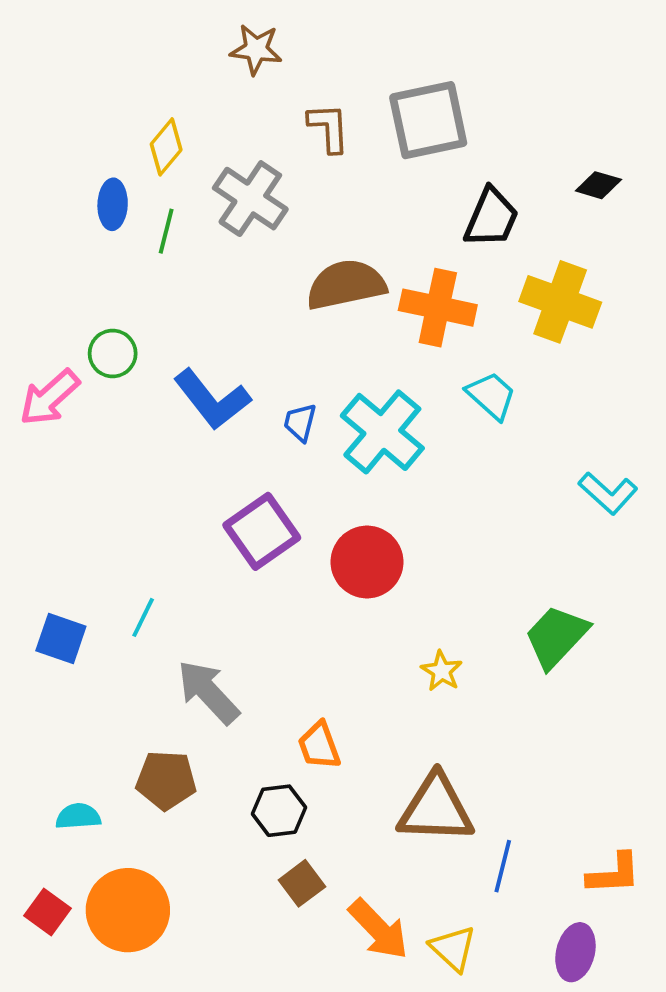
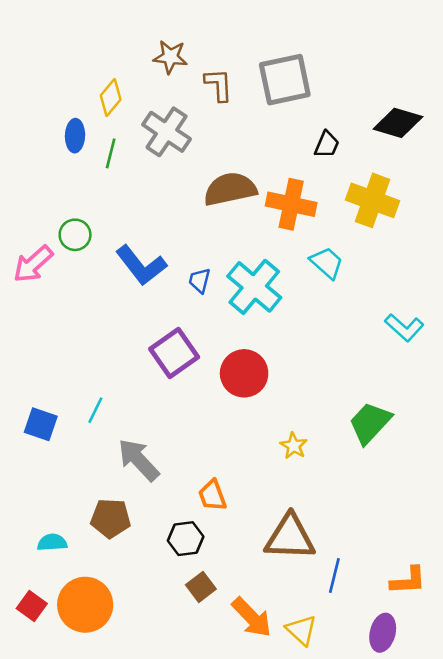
brown star: (256, 49) -> (170, 57), moved
black diamond: (598, 185) -> (398, 123), size x1.6
black trapezoid: (491, 218) -> (327, 145), size x0.7

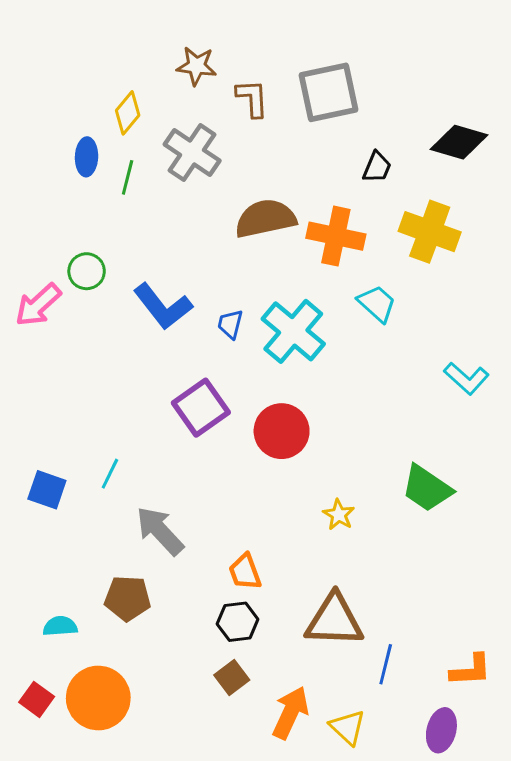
green trapezoid: (370, 423) -> (427, 488), turned -99
black hexagon: (186, 539) -> (238, 622), moved
orange arrow: (252, 617) -> (290, 713), turned -111

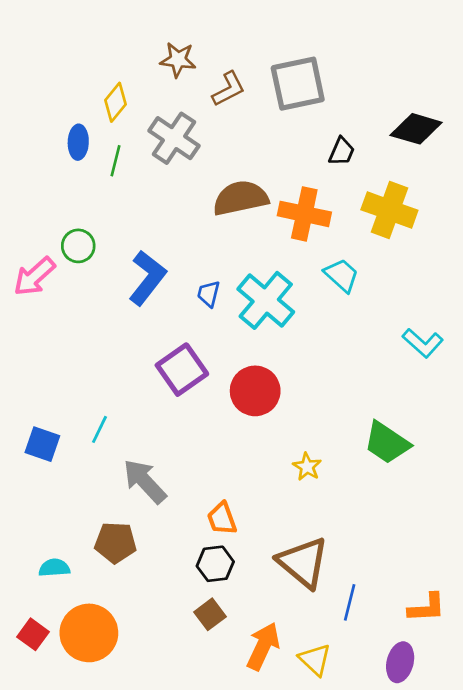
brown L-shape: (252, 98) -> (229, 89), turned 66
blue L-shape: (163, 306) -> (147, 278), turned -104
brown triangle: (334, 620) -> (303, 562), turned 38

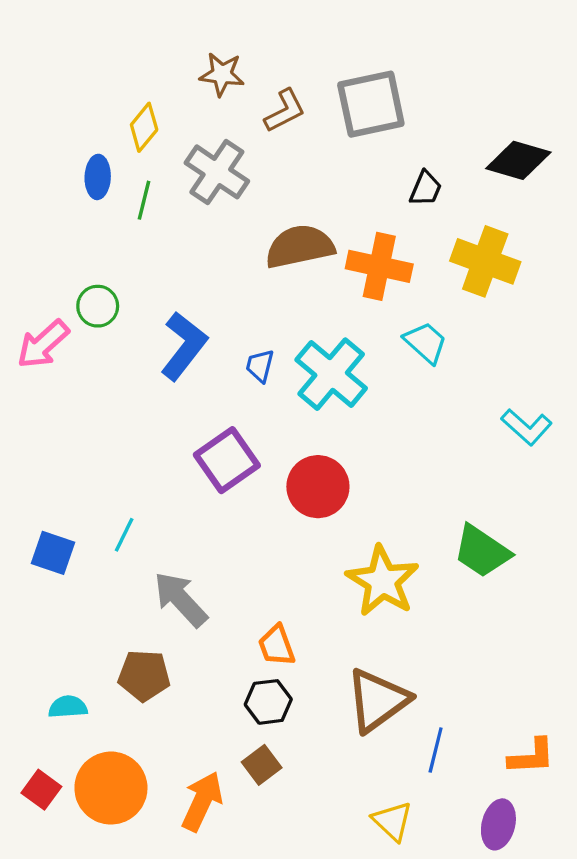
yellow star: (307, 467) -> (383, 581), size x2.0
brown triangle: (303, 562) -> (378, 700), turned 44
orange arrow: (263, 646) -> (202, 801), moved

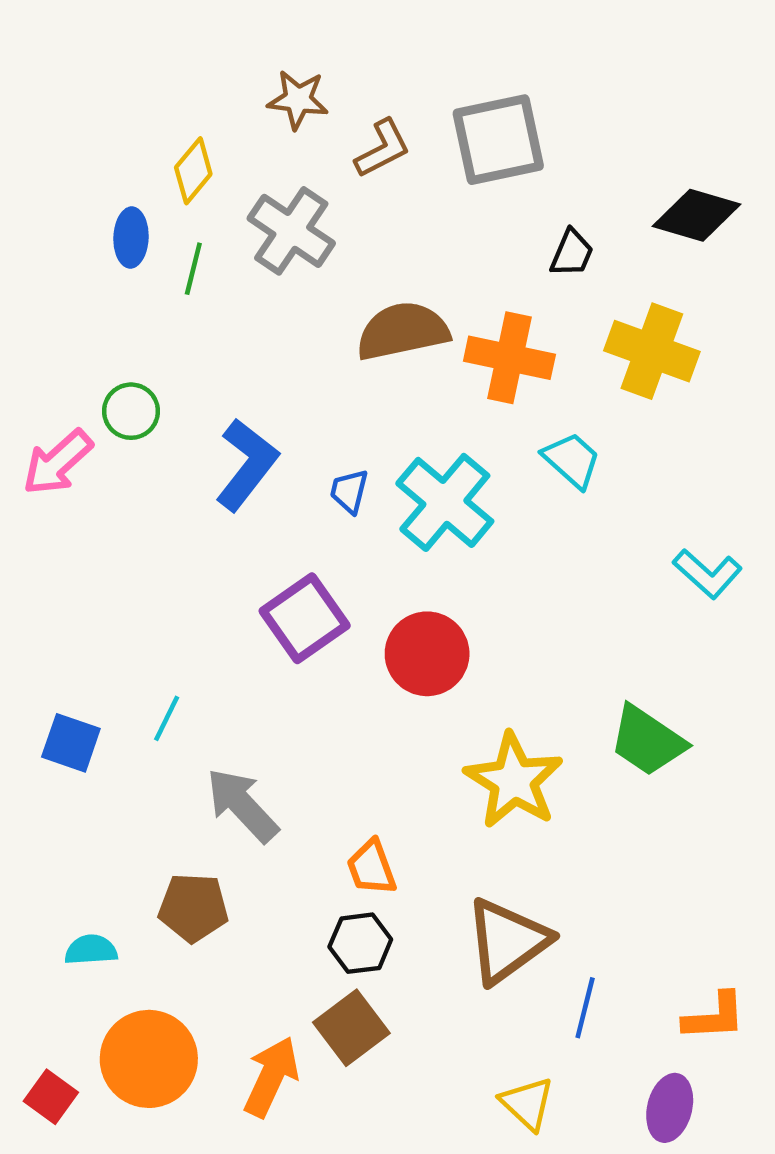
brown square: (262, 765) -> (351, 1028), size x1.4
red square: (41, 790) -> (51, 1097), moved

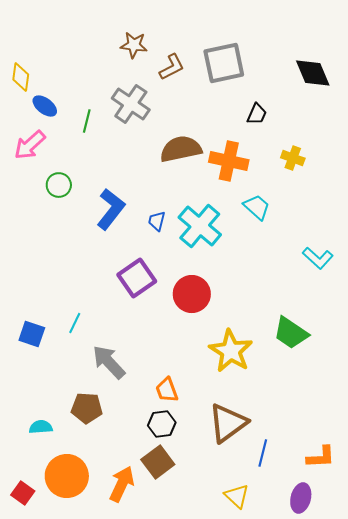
yellow diamond: (193, 171) -> (21, 77), moved, turned -32
black diamond: (696, 215) -> (313, 73), moved, turned 51
blue ellipse: (131, 238) -> (45, 106), moved, turned -55
yellow cross: (652, 351) -> (293, 158), size x0.6
pink arrow: (58, 462) -> (30, 145), moved

